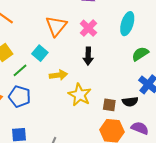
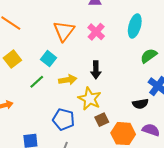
black arrow: (88, 56) -> (96, 70), moved
green line: (20, 70) -> (37, 82), moved
blue pentagon: (20, 97) -> (64, 119), moved
brown square: (109, 105) -> (102, 120), moved, turned -32

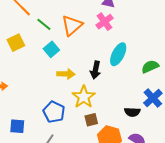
cyan ellipse: (135, 26) -> (118, 54), moved
pink cross: (96, 32) -> (104, 22), moved
green line: (37, 82) -> (44, 24), moved, turned 70

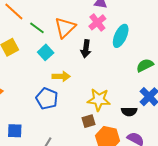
cyan ellipse: (118, 54) -> (121, 36), moved
black arrow: (95, 70) -> (86, 49), moved
yellow star: (84, 97) -> (99, 100), moved, turned -30
blue pentagon: (54, 112) -> (47, 99), moved

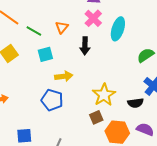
orange triangle: (65, 28) -> (62, 27), size x0.6
cyan square: (46, 52) -> (45, 54), turned 35
yellow star: (99, 100) -> (104, 95), turned -30

